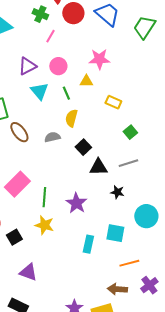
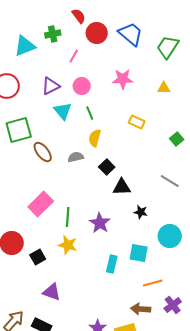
green cross: (40, 14) -> (53, 34), moved, turned -35
yellow triangle: (86, 81) -> (164, 88), moved
green square: (130, 132) -> (177, 139), moved
gray line: (128, 163) -> (170, 181), moved, turned 48

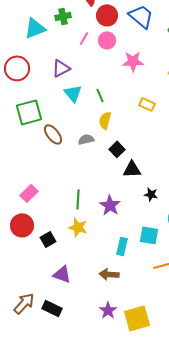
pink circle: (82, 86) -> (107, 40), moved
pink rectangle: (41, 204) -> (29, 193), moved, size x0.7
brown arrow: (141, 309) -> (109, 274), moved

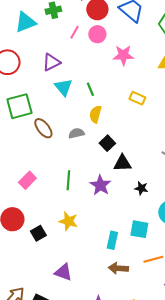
pink rectangle: (29, 193) -> (27, 180), moved
green line: (78, 199) -> (68, 180), moved
purple star: (110, 205) -> (100, 185), moved
purple triangle: (62, 274) -> (63, 272), moved
brown arrow: (109, 274) -> (118, 268), moved

